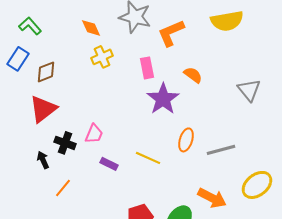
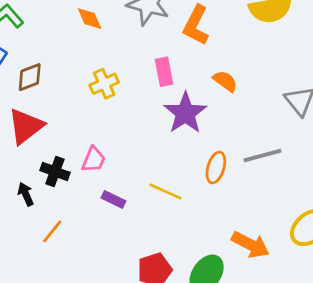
orange L-shape: (171, 33) -> (196, 25), turned -40
yellow cross: (102, 57) -> (104, 84), moved
gray line: (221, 150) -> (262, 156), moved

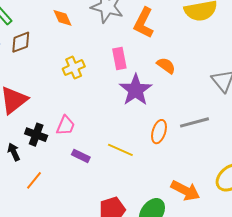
brown diamond: (30, 77) -> (21, 42), moved

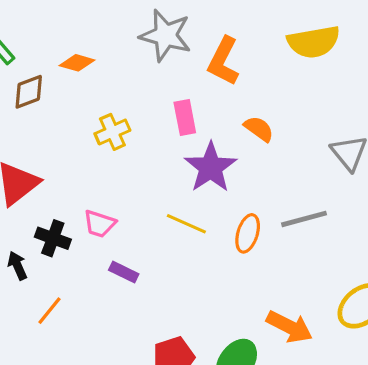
orange diamond: (62, 18) -> (77, 63), moved, turned -50
pink trapezoid: (66, 125) -> (100, 224), turned 85
yellow line: (120, 150) -> (186, 224), moved

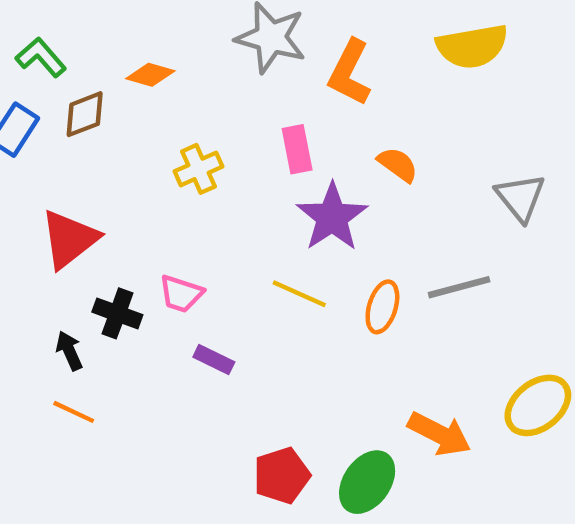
orange line: (50, 311) -> (74, 412), moved, turned 76

